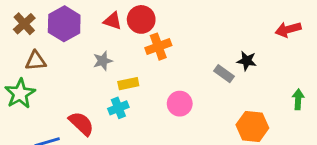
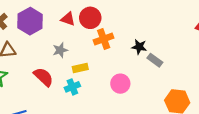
black star: (247, 61) -> (139, 47), moved
red semicircle: (81, 124) -> (43, 77), moved

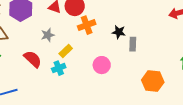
gray rectangle: (155, 60) -> (133, 44), turned 56
yellow rectangle: (80, 68) -> (66, 51), turned -32

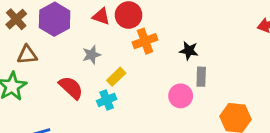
gray rectangle: (133, 44) -> (201, 77), moved
pink circle: (102, 65) -> (181, 96), moved

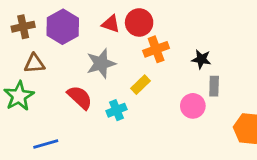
brown cross: (16, 19) -> (23, 27), turned 30
gray star: (92, 55) -> (101, 63), size x1.5
yellow rectangle: (116, 77) -> (141, 85), moved

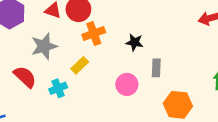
gray rectangle: (214, 86) -> (156, 68), moved

